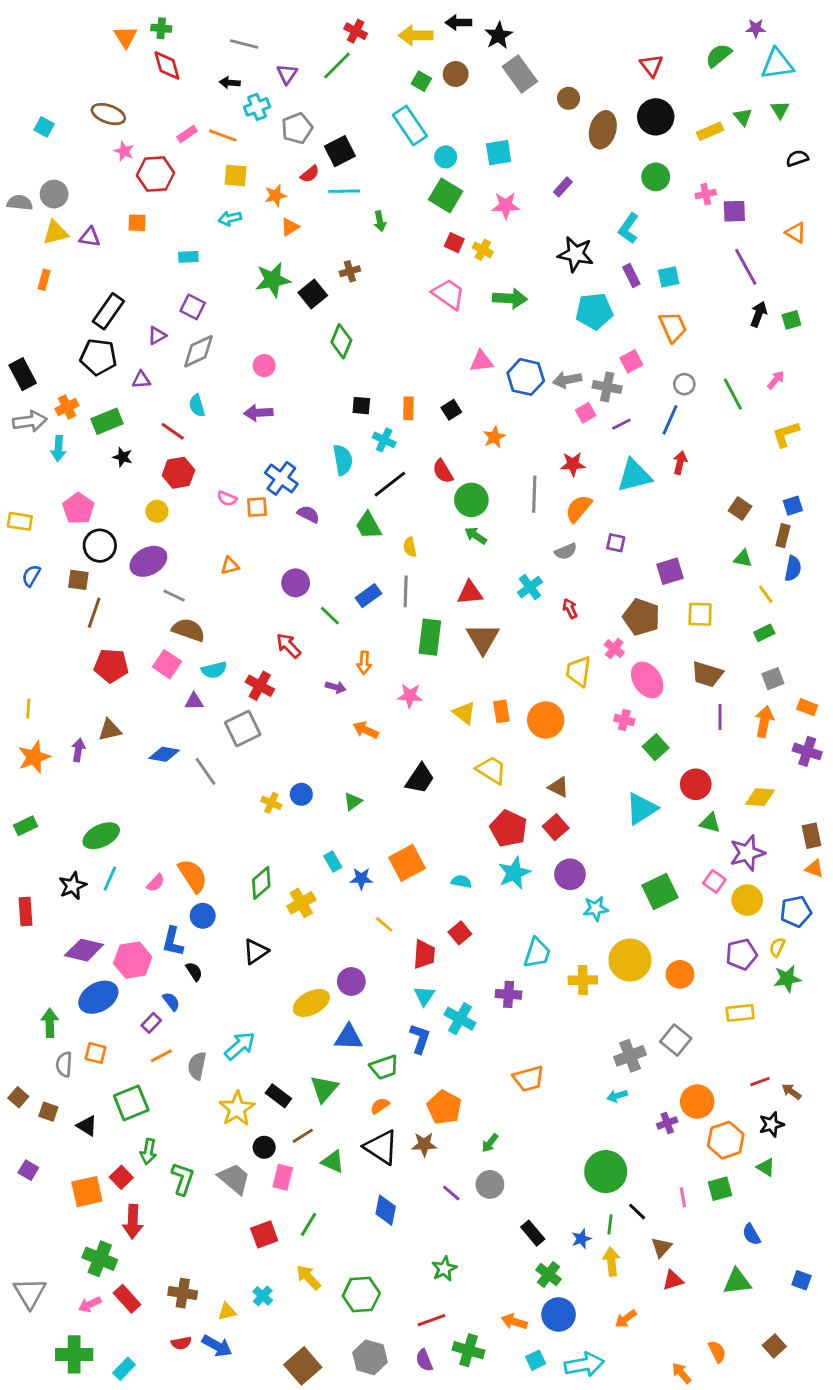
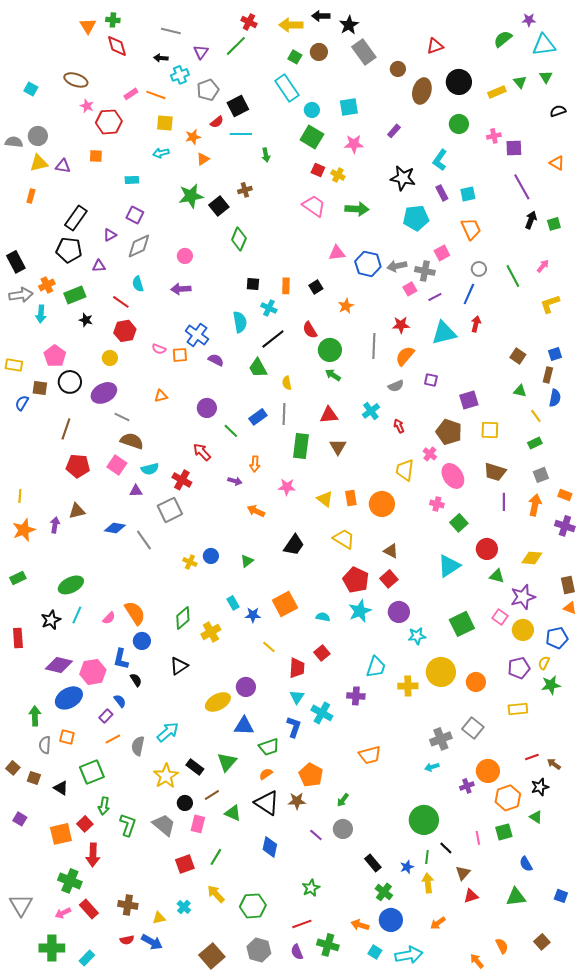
red triangle: (651, 65) -> (435, 46), moved, turned 48
brown square: (78, 580) -> (40, 388), moved
brown triangle: (483, 639) -> (338, 447), size x0.7
cyan square: (536, 1360) -> (375, 952), turned -32

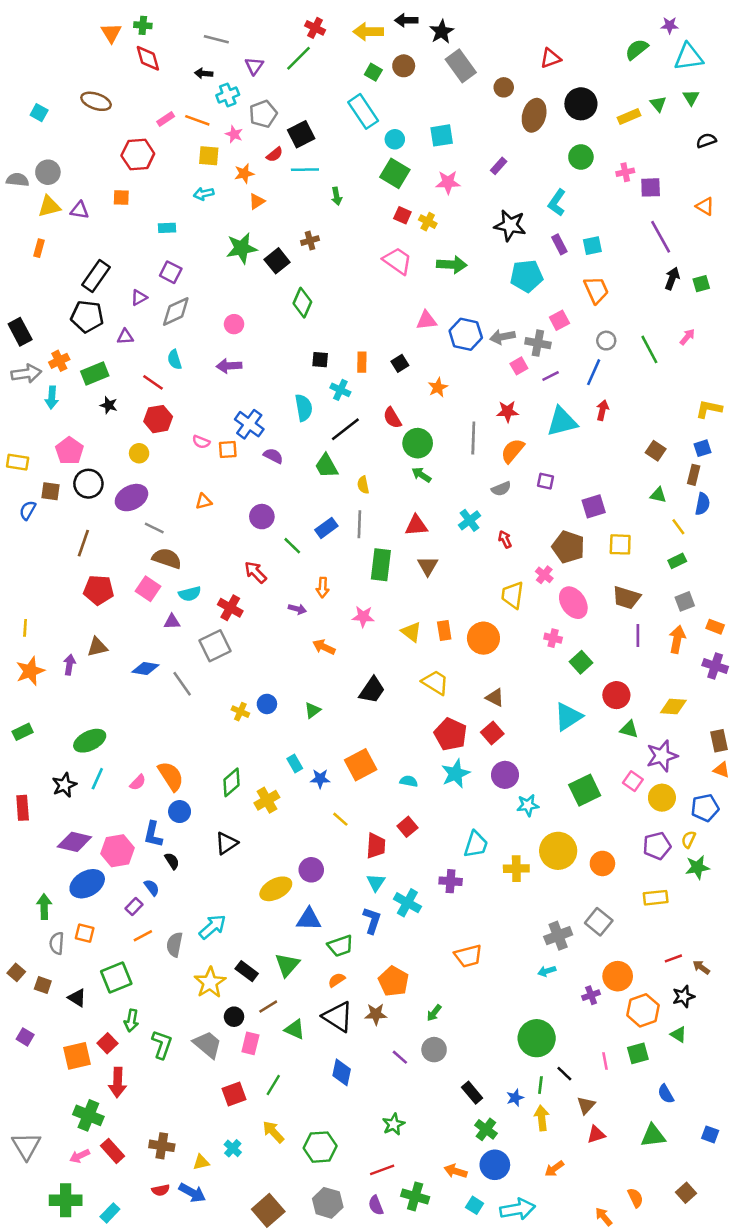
pink star: (87, 106) -> (234, 134), moved
yellow L-shape: (550, 304) -> (709, 409), moved, turned 30

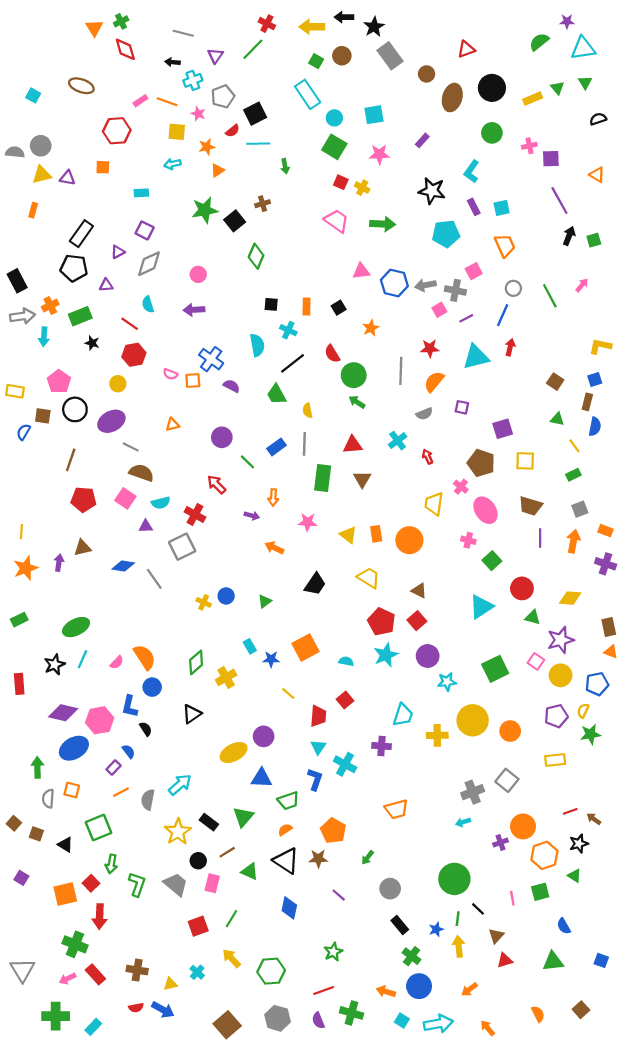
green cross: (143, 25) -> (121, 21), turned -32
gray circle: (434, 1050) -> (390, 889), moved
orange arrow: (604, 1217) -> (488, 1028), moved

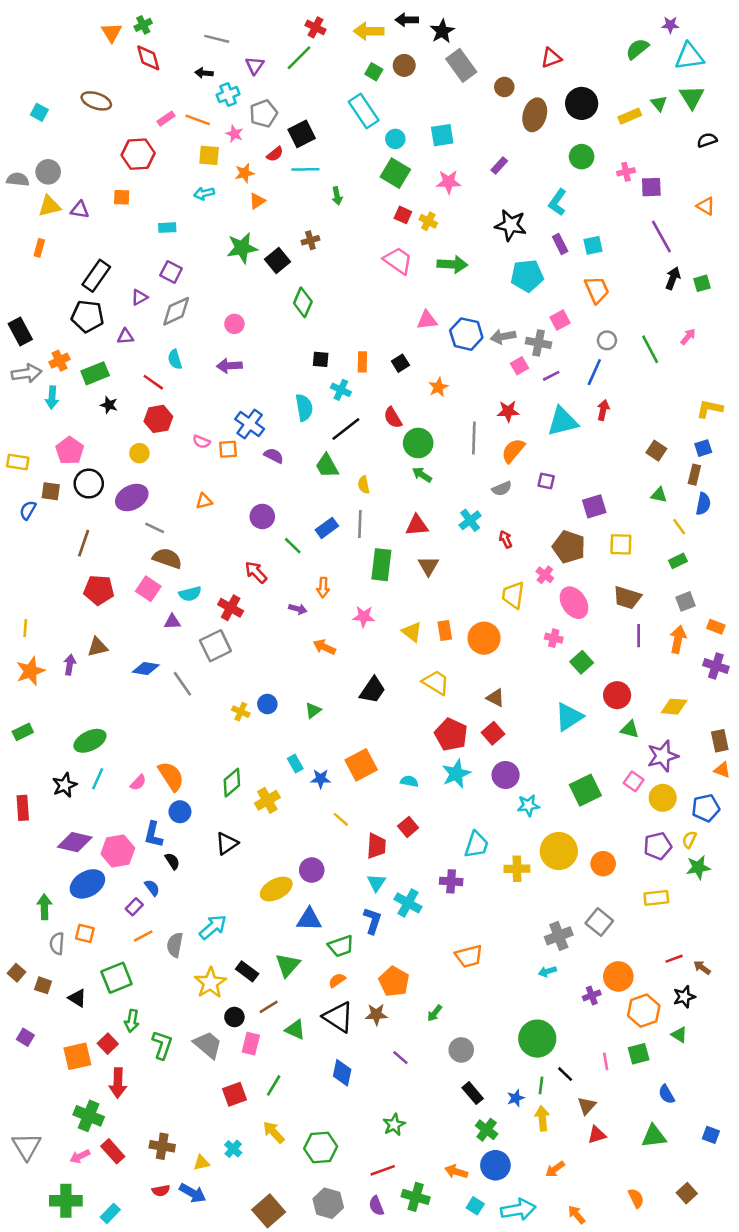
green triangle: (585, 83) -> (692, 97), size x1.5

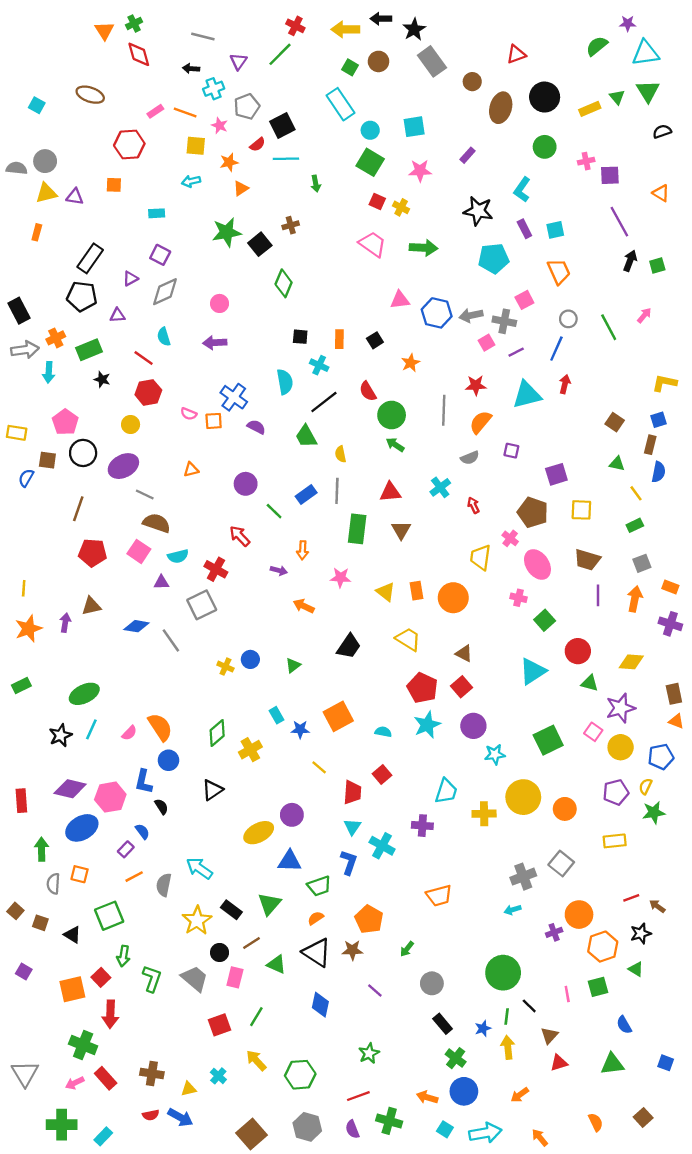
red rectangle: (23, 808) -> (21, 801), moved
cyan arrow: (213, 927) -> (199, 868), turned -104

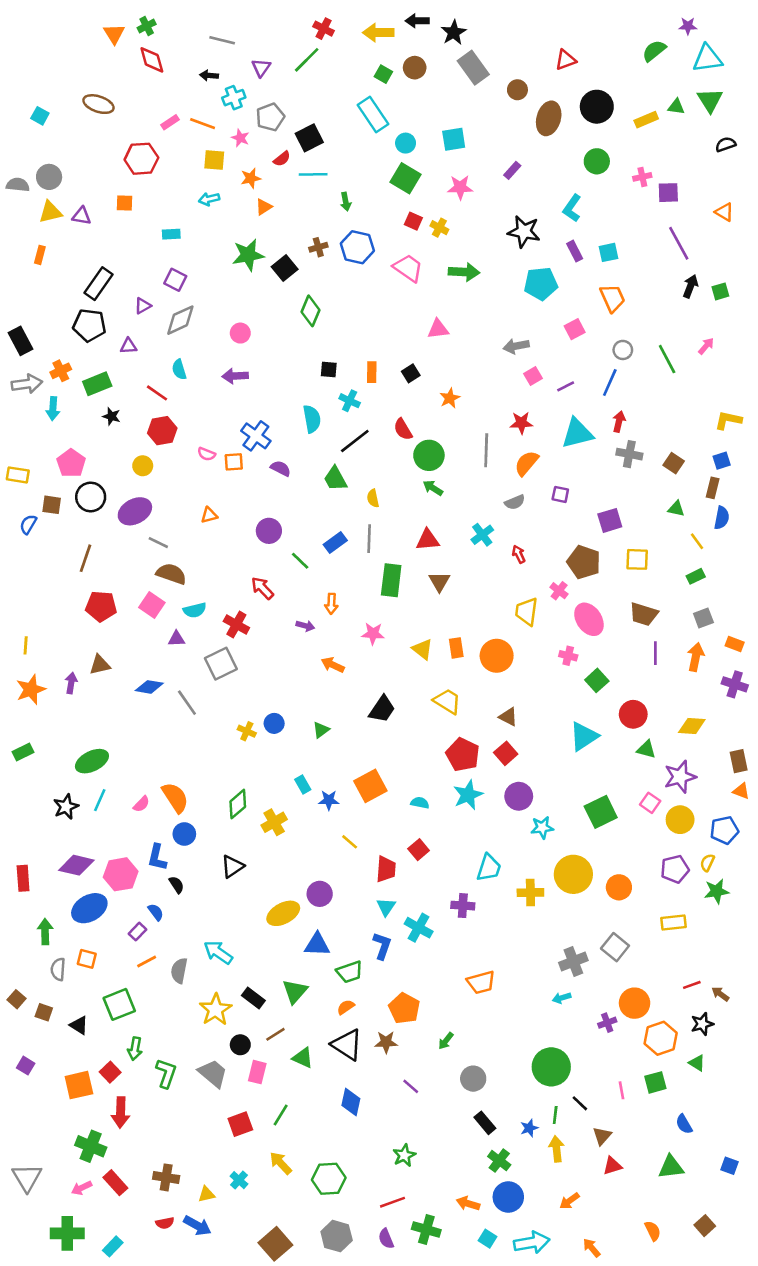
green triangle: (617, 97) -> (676, 107), turned -42
blue hexagon: (437, 313) -> (357, 247), moved
gray cross: (504, 321) -> (629, 454), moved

